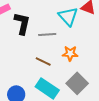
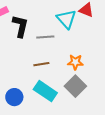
orange star: (70, 53) -> (75, 62), moved
brown line: (43, 61) -> (41, 64), turned -35

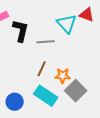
orange star: (75, 62) -> (63, 76), moved
brown line: (41, 64) -> (42, 69), turned -56

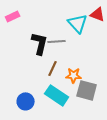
black L-shape: (21, 31) -> (40, 43), moved
gray square: (76, 91) -> (87, 90), turned -30

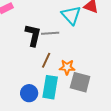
cyan rectangle: (57, 95) -> (50, 87), turned 65
blue circle: (26, 101) -> (29, 93), moved

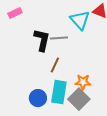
orange star: (67, 67) -> (83, 82), moved
gray square: (80, 82) -> (79, 99), moved, turned 30

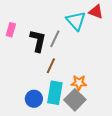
pink rectangle: (15, 13) -> (11, 30), moved, turned -48
gray line: (59, 38) -> (55, 39), turned -60

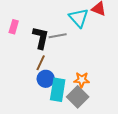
gray line: (55, 39) -> (58, 36), turned 54
brown line: (51, 66) -> (41, 63), moved
blue circle: (34, 99) -> (46, 79), moved

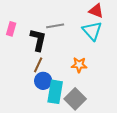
cyan triangle: (79, 18) -> (92, 31), moved
gray line: (58, 36) -> (55, 26), moved
orange star: (82, 80) -> (79, 65), moved

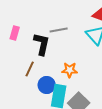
brown line: (38, 65) -> (30, 69), moved
orange star: (79, 65) -> (70, 70), moved

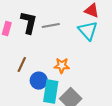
black L-shape: (42, 44) -> (29, 23), moved

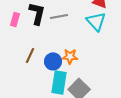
blue circle: (39, 81) -> (53, 61), moved

